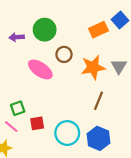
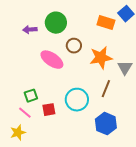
orange rectangle: (98, 30) -> (106, 23), turned 42
gray triangle: (119, 66) -> (125, 68), moved
cyan circle: (67, 133) -> (77, 100), moved

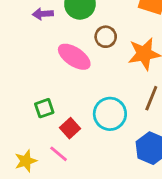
red square: (49, 110) -> (70, 128), turned -32
pink line: (25, 113) -> (59, 154), moved

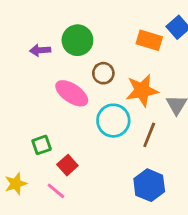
cyan circle: (110, 114) -> (113, 121), moved
yellow star: (26, 161) -> (16, 184), moved

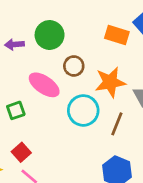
green square: (42, 145) -> (16, 110), moved
red square: (67, 165) -> (21, 152), moved

